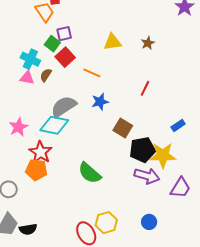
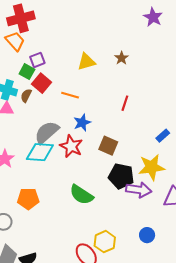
brown semicircle: (46, 75) -> (26, 96), moved
black pentagon: (142, 150) -> (121, 176), moved, turned 30
red star: (40, 152) -> (71, 146), moved

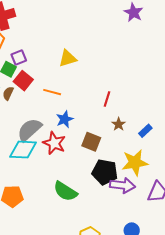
brown star: (121, 58) -> (119, 124), moved

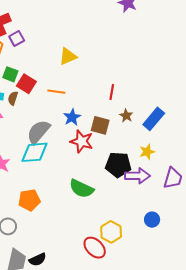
purple square: (19, 57) -> (17, 38), moved
blue rectangle: (145, 131) -> (154, 119), size x1.6
brown square: (91, 142) -> (100, 125), moved
red star: (54, 143) -> (82, 141), moved
yellow star: (135, 163) -> (147, 152), size x0.6

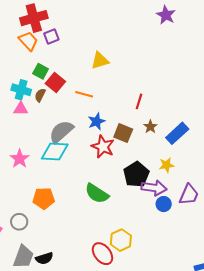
black pentagon: (118, 165) -> (136, 174), turned 30
blue circle: (152, 220) -> (164, 204), moved

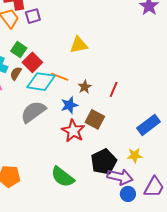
brown star: (150, 127) -> (85, 87), moved
cyan diamond: (55, 152) -> (41, 82), moved

